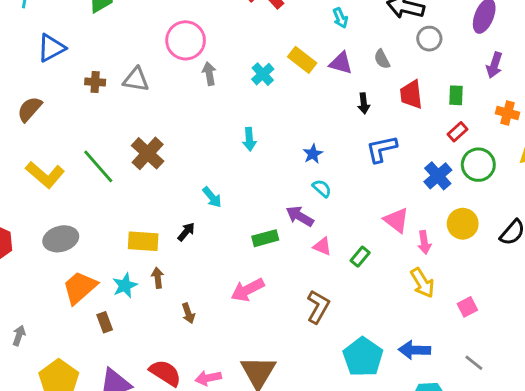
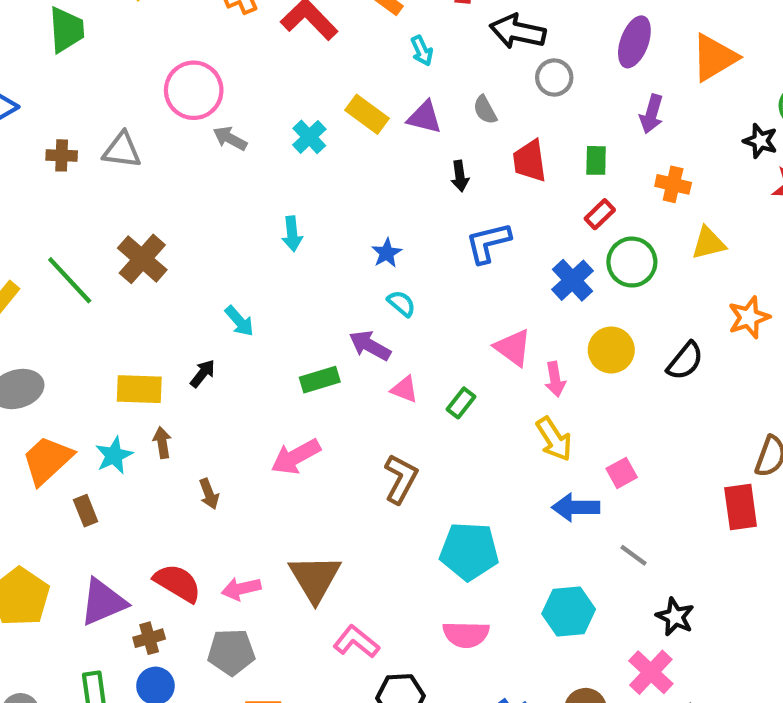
gray arrow: (209, 74) -> (230, 138), turned -50
blue arrow: (414, 350) -> (576, 507), moved
cyan pentagon: (363, 357) -> (469, 551), turned -30

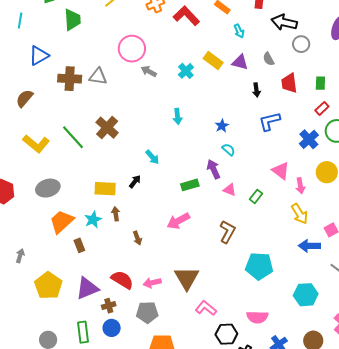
brown cross: (62, 155) -> (70, 79), size x1.6
purple arrow: (370, 346) -> (214, 169), turned 36
pink semicircle: (466, 634) -> (257, 317), moved

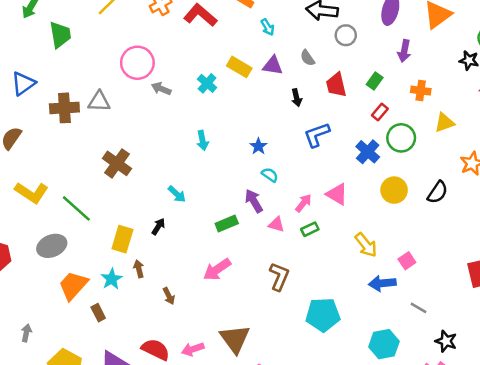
green rectangle: (320, 83) -> (375, 81), turned 40
green line: (73, 137) -> (76, 208), moved
pink arrow: (300, 186) -> (304, 203), moved, turned -126
yellow rectangle: (105, 189) -> (122, 239), turned -70
green rectangle: (256, 196) -> (310, 229), turned 32

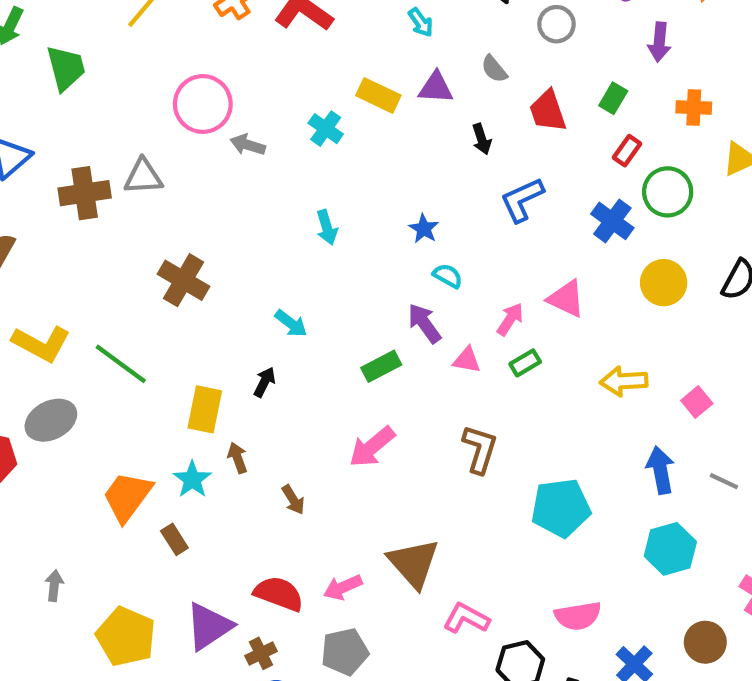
yellow arrow: (366, 245) -> (624, 381), turned 130
gray ellipse: (52, 246) -> (51, 420), moved
blue arrow: (382, 283) -> (660, 470), moved, turned 90

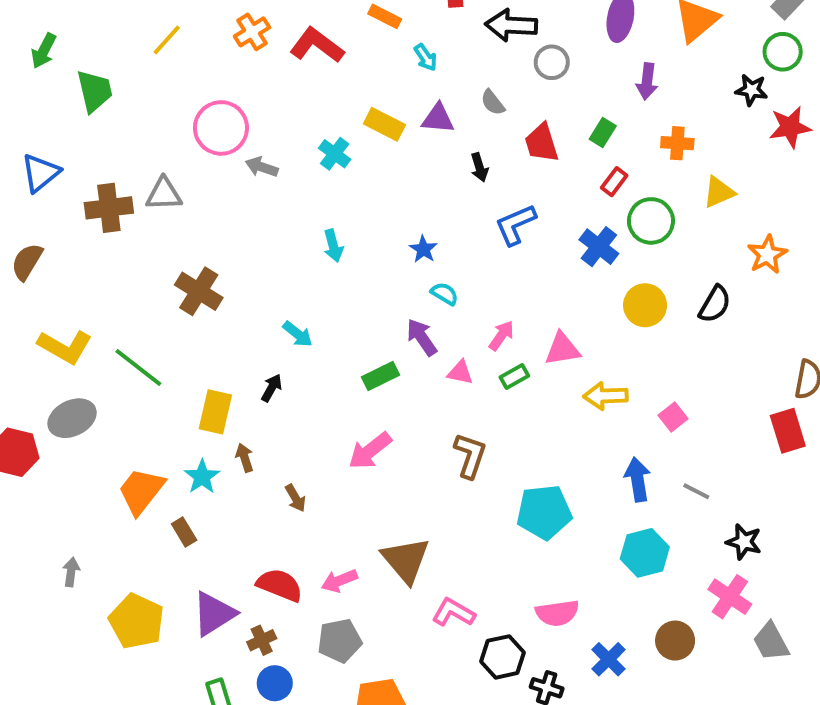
pink triangle: (566, 299) -> (562, 349), moved, turned -36

